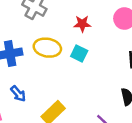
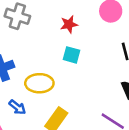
yellow ellipse: (47, 48) -> (39, 83), moved

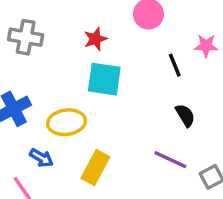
cyan square: (72, 55) -> (104, 79), size x1.5

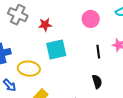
red star: (95, 39) -> (45, 25), moved
cyan square: (104, 79) -> (56, 50), turned -35

